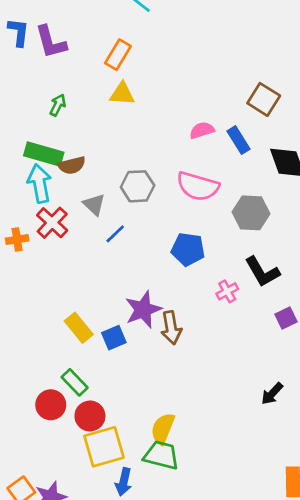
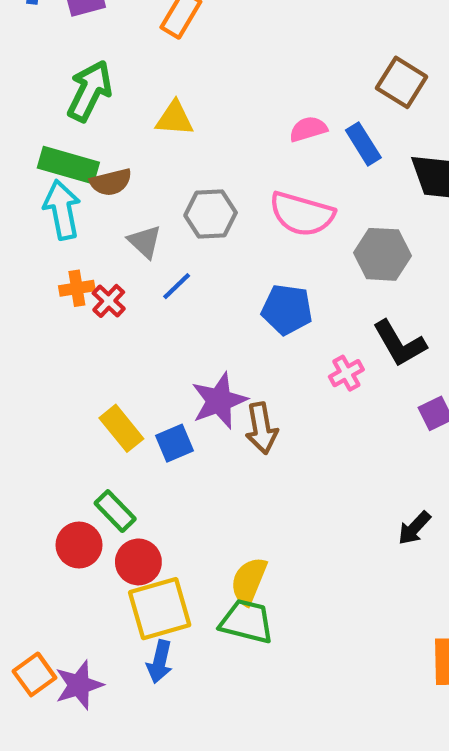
yellow triangle: (122, 94) -> (174, 118), moved
green arrow: (58, 105) -> (90, 91), size x1.8
red cross: (52, 223) -> (109, 301), moved, size x0.7
orange cross: (17, 240) -> (77, 288), moved
blue arrow: (124, 482) -> (160, 662), moved

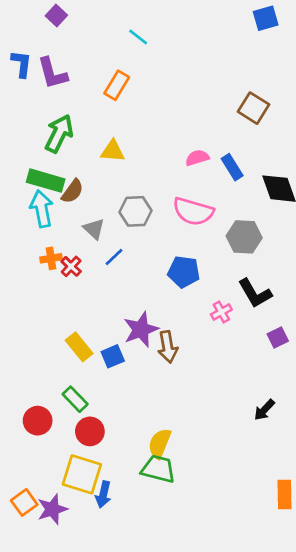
brown square: (402, 82) -> (254, 108), moved
brown semicircle: (111, 182) -> (72, 191), turned -40
red circle: (79, 545) -> (38, 421), moved
yellow square: (160, 609) -> (82, 474), moved, turned 33

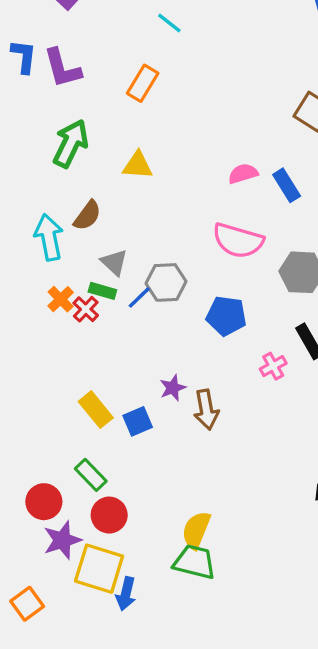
green rectangle: (46, 181) -> (102, 291), moved, size x0.6
gray hexagon: (135, 211) -> (166, 282), moved
orange cross: (51, 258) -> (61, 299), turned -35
purple star: (141, 329) -> (173, 388), size x0.6
purple star: (52, 509) -> (62, 540), moved

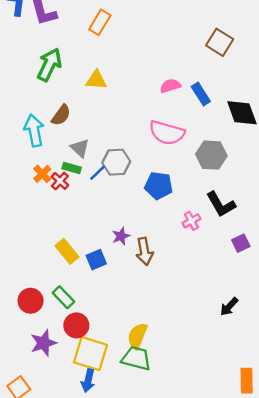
red circle: (44, 502) -> (31, 301), moved
yellow square: (99, 569) -> (90, 354), moved

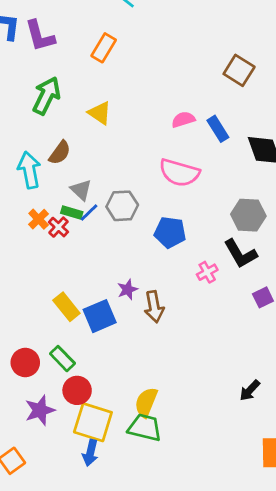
yellow triangle: (96, 80) -> (100, 113), turned 30
gray hexagon: (211, 155) -> (248, 215), moved
blue line: (97, 173) -> (89, 212), moved
blue square: (96, 260) -> (100, 316), size x1.4
black arrow: (229, 307) -> (250, 390), moved

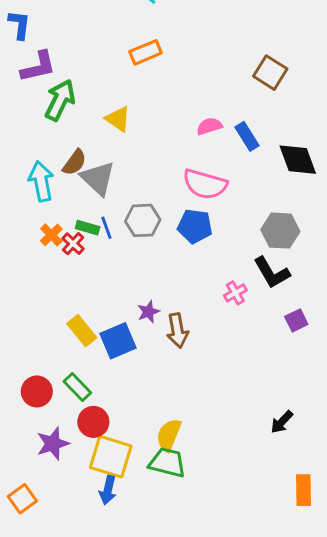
purple L-shape: (40, 36) -> (38, 67), moved, turned -88
orange rectangle: (104, 48) -> (146, 52), moved, turned 36
gray triangle: (81, 190) -> (98, 178), moved, size x1.5
blue line: (89, 212) -> (106, 228), turned -66
blue pentagon: (170, 232) -> (195, 226), moved

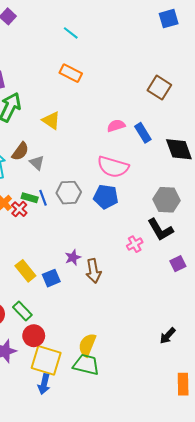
orange rectangle: (146, 52) -> (71, 73), turned 50
gray triangle: (98, 178) -> (37, 163), size x0.6
blue square: (118, 341) -> (51, 278), size x0.7

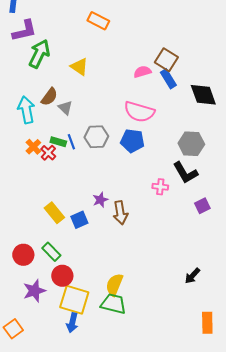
brown square: (159, 88) -> (166, 60), moved
pink cross: (135, 244) -> (160, 187), turned 35

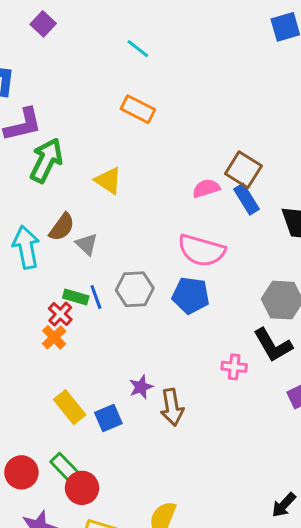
orange cross: (33, 147) -> (54, 337), moved
red circle: (62, 276) -> (82, 488), moved

